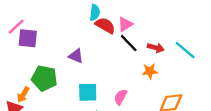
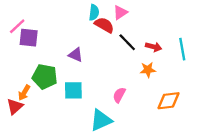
pink triangle: (125, 24) -> (120, 12), moved
cyan line: (185, 50) -> (182, 49), turned 40
cyan square: (88, 92) -> (73, 90), moved

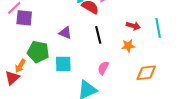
black line: (127, 42) -> (98, 35), moved, turned 30

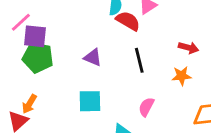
green pentagon: (38, 52) -> (38, 57), moved

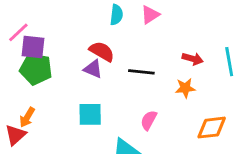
red semicircle: (128, 21) -> (102, 51), moved
black line: (139, 60) -> (141, 72), turned -70

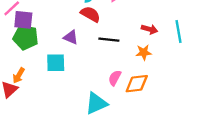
red semicircle: (102, 51) -> (90, 14), moved
cyan square: (90, 114) -> (56, 63), moved
orange diamond: (212, 128) -> (137, 84), moved

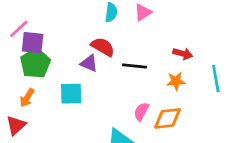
red semicircle: (90, 14) -> (103, 47), moved
cyan line: (178, 32) -> (216, 78), moved
green pentagon: (26, 37) -> (35, 63), turned 30
orange arrow: (19, 76) -> (27, 98), moved

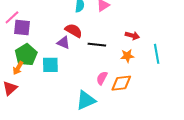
green pentagon: (35, 63) -> (26, 55), moved

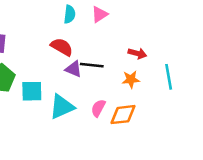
purple triangle: (64, 43) -> (74, 69), moved
cyan triangle: (86, 100) -> (62, 107), moved

